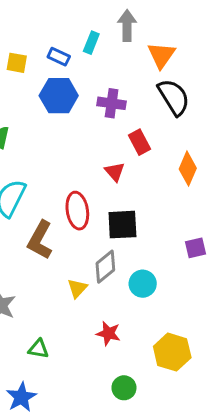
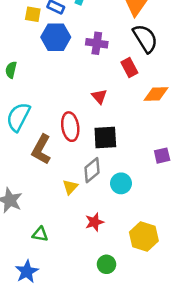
yellow square: (17, 63) -> (33, 14), moved
red rectangle: (140, 142) -> (129, 67), moved
orange diamond: (188, 169) -> (156, 94), turned 65
red star: (108, 333) -> (94, 222), turned -30

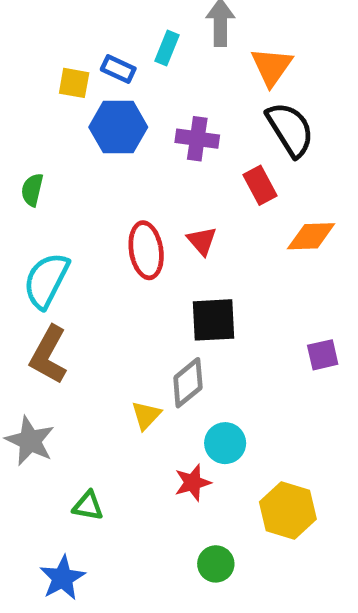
red ellipse: (70, 127) -> (146, 250), moved
brown L-shape: (41, 150) -> (49, 355), moved
cyan circle: (121, 183) -> (225, 443), moved

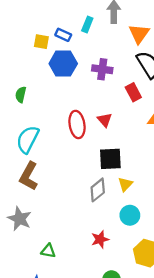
yellow triangle: (146, 415) -> (125, 184), moved
cyan circle: (225, 443) -> (130, 215), moved

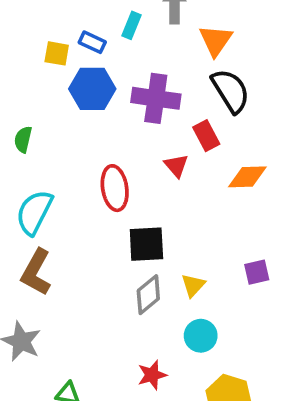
purple cross: (102, 69) -> (156, 98), size x1.4
red triangle: (105, 120) -> (176, 166), moved
black square: (110, 159) -> (146, 244), moved

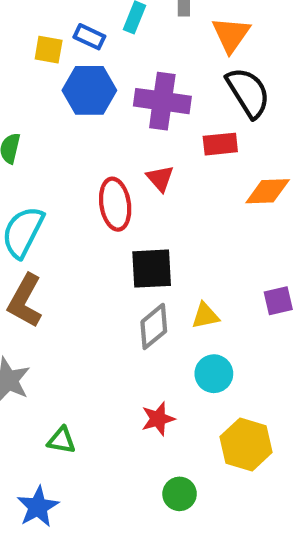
red rectangle: (206, 136) -> (220, 144), turned -68
red triangle: (176, 166) -> (160, 178), moved
yellow triangle: (193, 285) -> (205, 316), turned 35

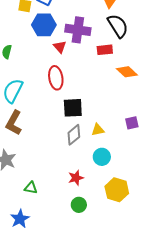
red triangle: (160, 178) -> (60, 47), moved
orange diamond: (268, 191) -> (127, 72), turned 45
green circle: (180, 494) -> (79, 205), moved

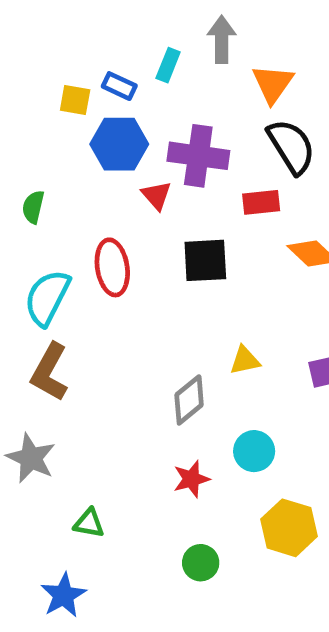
red ellipse: (56, 78) -> (112, 267), moved
black square: (73, 108) -> (205, 260), moved
yellow triangle: (98, 130) -> (245, 360), moved
red star: (76, 178) -> (191, 479), moved

